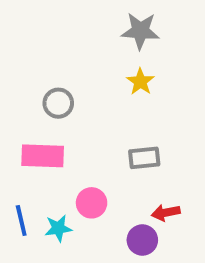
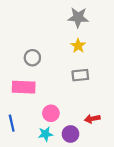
gray rectangle: (144, 158) -> (80, 75), moved
cyan star: (58, 228) -> (45, 134), moved
purple circle: (142, 240) -> (71, 134), moved

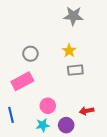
yellow star: (78, 46) -> (69, 51), moved
pink rectangle: (24, 87) -> (22, 81), turned -30

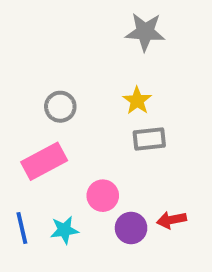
pink circle: (48, 106) -> (103, 196), moved
cyan star: (43, 125) -> (64, 230), moved
purple circle: (66, 125) -> (131, 228), moved

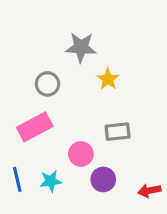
gray star: (145, 32) -> (81, 47), moved
gray rectangle: (149, 139) -> (118, 132), moved
red arrow: (171, 220) -> (149, 191), moved

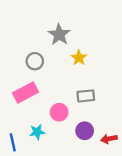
gray star: (81, 47) -> (59, 35), turned 30
blue line: (17, 179) -> (13, 142), moved
purple circle: (103, 179) -> (85, 131), moved

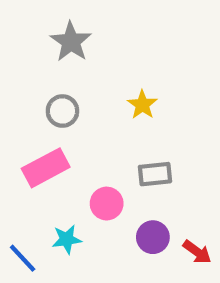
gray star: (59, 35) -> (71, 42), moved
red arrow: (109, 139) -> (197, 252), turned -133
blue line: (13, 142) -> (23, 258), turned -30

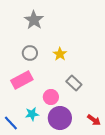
yellow star: (142, 105) -> (60, 54), moved
gray rectangle: (155, 174) -> (74, 83), turned 49
purple circle: (153, 237) -> (60, 118), moved, size x1.5

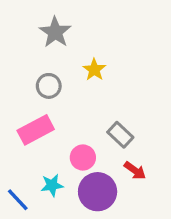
yellow star: (60, 54) -> (94, 70), moved
red arrow: (94, 120) -> (135, 171), moved

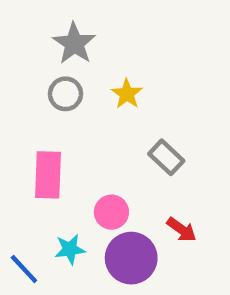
gray circle: (49, 86) -> (66, 94), moved
pink rectangle: (36, 130) -> (48, 175), turned -60
gray rectangle: (120, 135) -> (166, 157), moved

